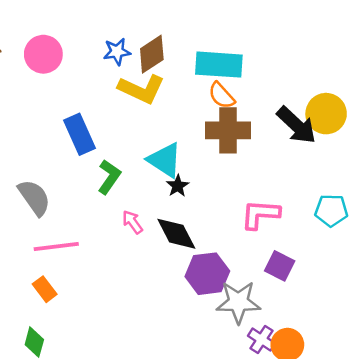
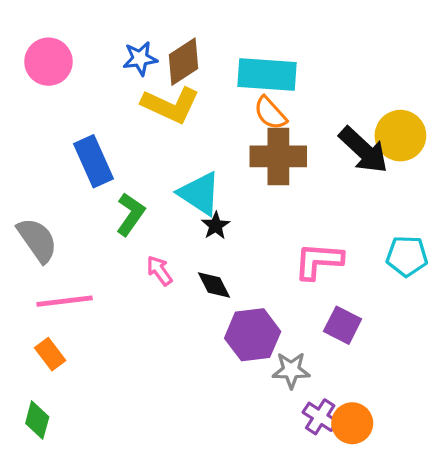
black diamond: (176, 234) -> (214, 285), size x0.7
gray star: (238, 302) -> (291, 370), size x0.7

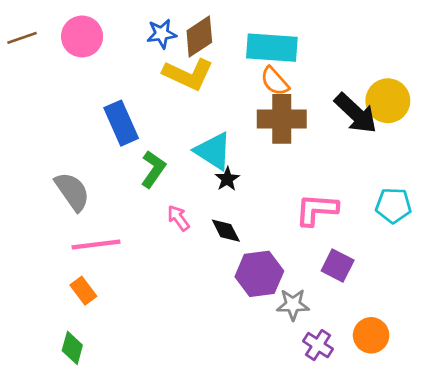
orange circle: (352, 423) -> (371, 335), moved

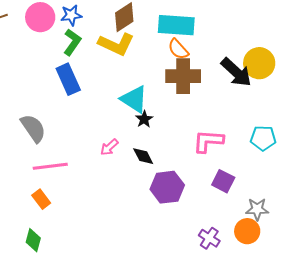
blue star: (162, 34) -> (71, 15), moved
green L-shape: (153, 169) -> (72, 42), moved
pink arrow: (178, 218) -> (109, 147), turned -96
gray star: (293, 305) -> (257, 209), moved

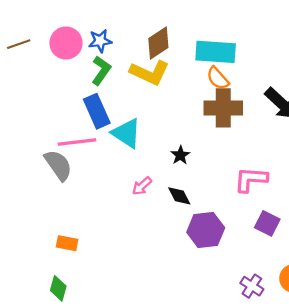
cyan triangle: (134, 99) -> (126, 133), moved
pink line: (50, 166) -> (77, 142), moved
orange rectangle: (41, 199) -> (67, 243), turned -42

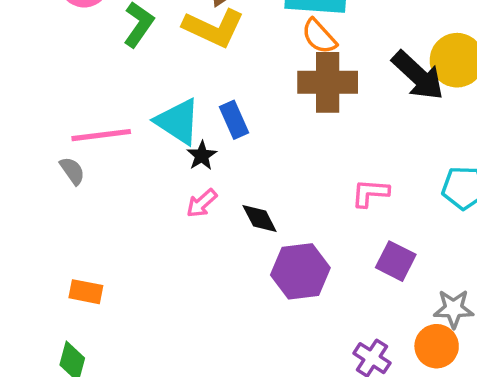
blue rectangle: (97, 111) -> (234, 120), moved, size x0.7
black star: (180, 155) -> (202, 156), moved
gray semicircle: (58, 165) -> (72, 171), size x0.6
pink L-shape: (251, 179) -> (370, 193), size x0.7

